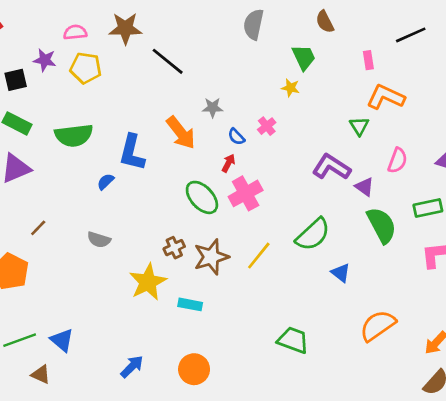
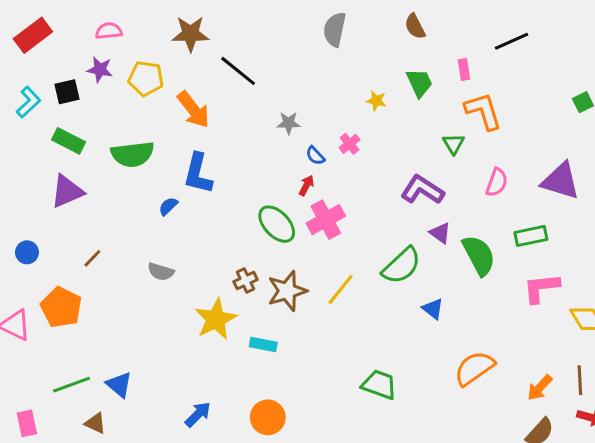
pink semicircle: (75, 32) -> (109, 31), moved
green trapezoid: (304, 57) -> (419, 83), moved
orange L-shape: (386, 97) -> (483, 111), turned 48
orange arrow: (181, 133) -> (193, 110), moved
purple triangle: (364, 187) -> (440, 233), moved

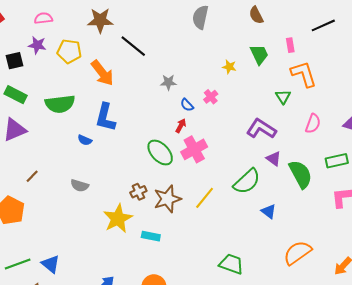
blue semicircle: (168, 206) -> (85, 140), turned -112

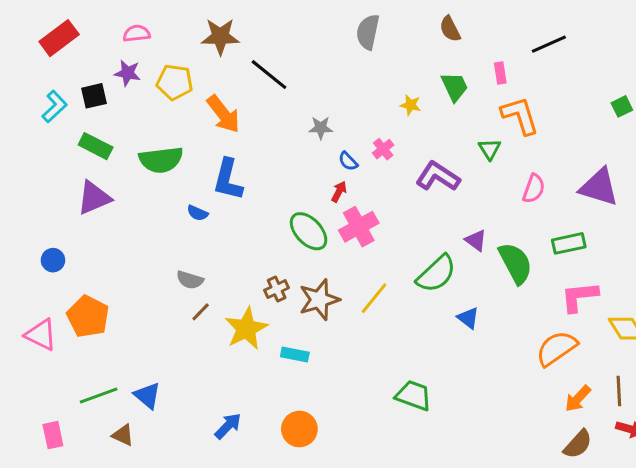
purple L-shape: (261, 129) -> (438, 176), moved
brown line: (32, 176) -> (201, 312), moved
orange semicircle: (297, 253) -> (557, 348), moved

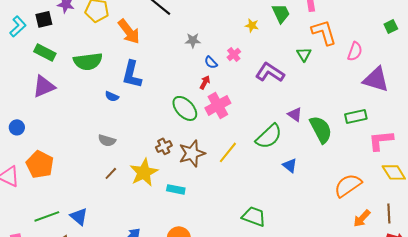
pink semicircle: (534, 189) -> (355, 51), moved
pink L-shape: (579, 297) -> (381, 140), moved
brown line: (201, 312) -> (111, 173), moved

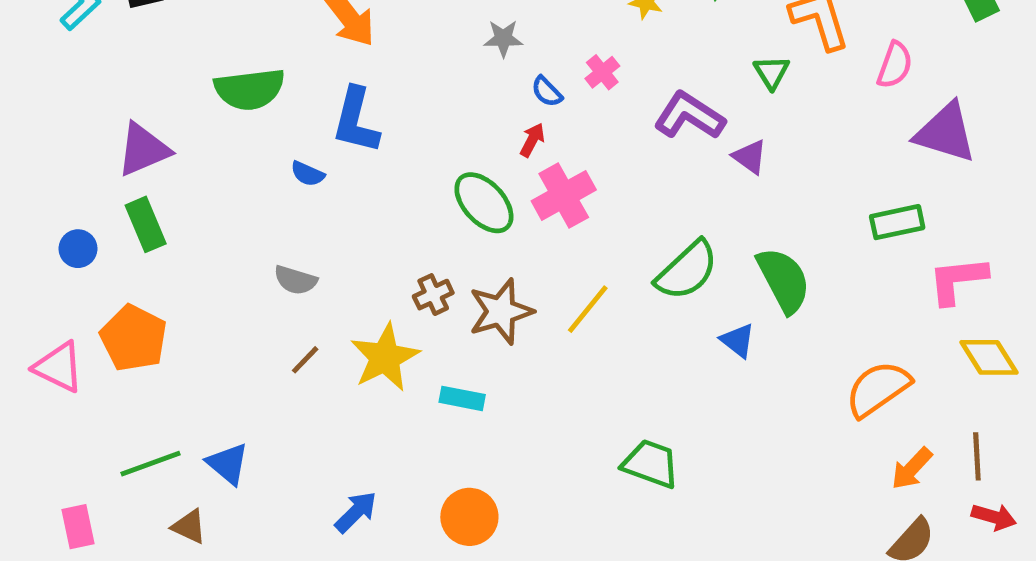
green rectangle: (45, 52) -> (146, 224), moved, turned 40
purple triangle: (295, 114) -> (750, 157), moved
green semicircle: (321, 129) -> (784, 280), moved

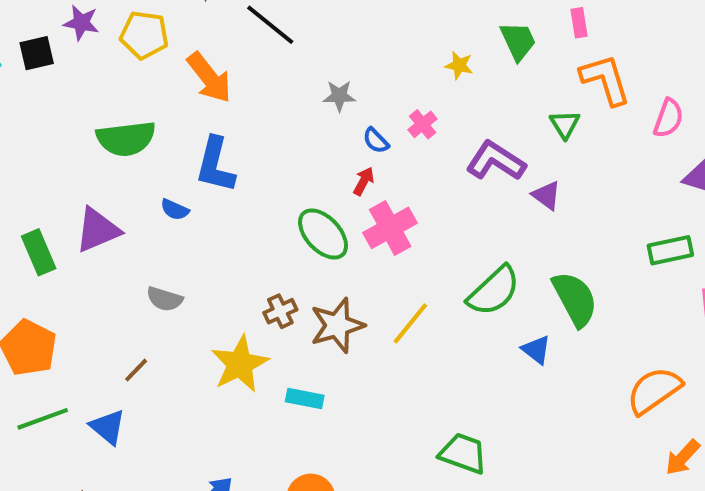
purple triangle: (143, 150) -> (98, 230), moved
brown line: (305, 360) -> (136, 370), moved
green line: (150, 464) -> (43, 419), moved
blue triangle: (228, 464) -> (108, 427), moved

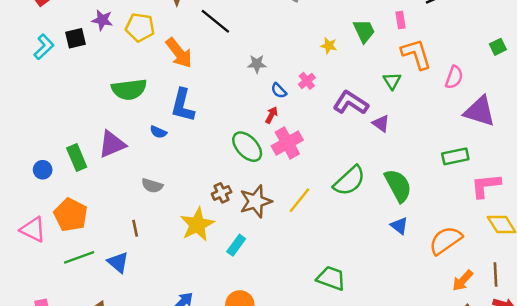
blue triangle: (536, 350) -> (399, 226), moved
brown line: (136, 370) -> (135, 228), turned -56
cyan rectangle: (305, 399) -> (236, 245), turned -65

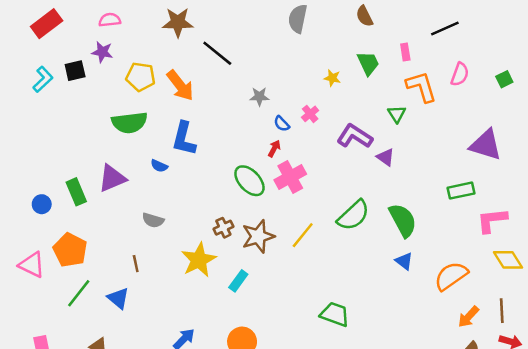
yellow pentagon: (140, 27) -> (141, 77), moved
pink semicircle: (454, 77) -> (460, 74), moved
green line: (79, 257) -> (79, 293), turned -32

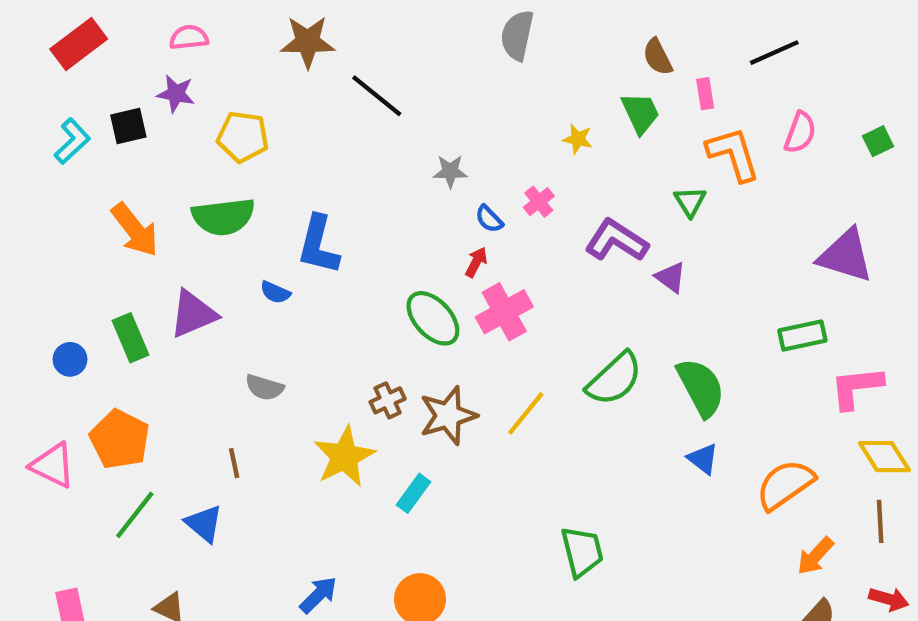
brown semicircle: (365, 16) -> (658, 57), moved
orange arrow: (180, 85) -> (135, 230), moved
brown line: (502, 311) -> (880, 521), moved
green trapezoid: (335, 314) -> (582, 552), turned 56

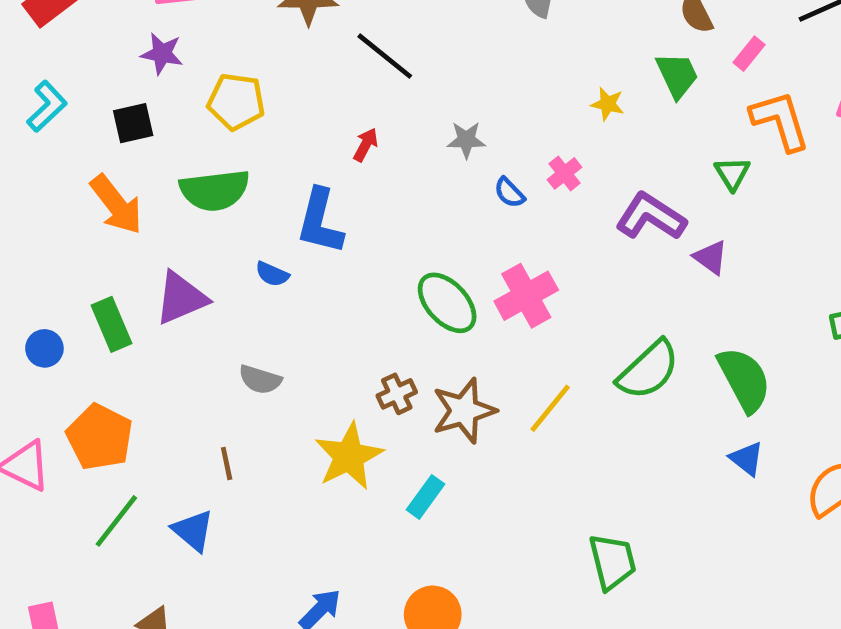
pink rectangle: (705, 94) -> (749, 54), turned 48
black square: (128, 126) -> (133, 123), moved
red arrow: (476, 262) -> (366, 145), moved

